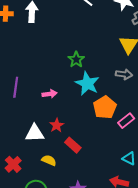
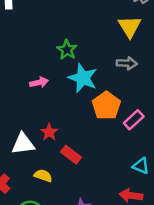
pink arrow: (50, 94) -> (39, 82), moved

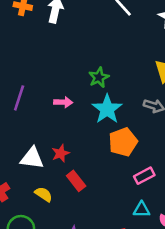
pink rectangle: (134, 120) -> (144, 176), moved
cyan triangle: (141, 166) -> (142, 210), turned -36

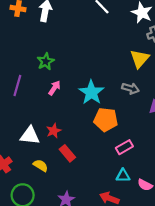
green star: (99, 77) -> (46, 61), moved
pink arrow: (63, 102) -> (55, 88), turned -56
orange pentagon: (123, 142) -> (106, 120), turned 30

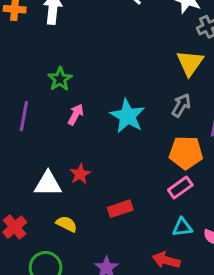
gray arrow: (130, 88) -> (181, 105), turned -70
orange pentagon: (106, 120) -> (186, 153), moved
red rectangle: (67, 153) -> (120, 209), moved, turned -63

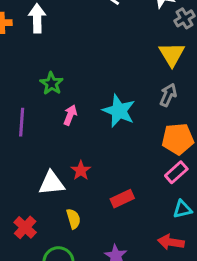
yellow semicircle: (67, 224) -> (73, 219), turned 54

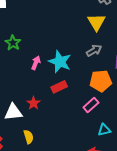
gray arrow: (168, 95) -> (94, 51), turned 35
pink arrow: (70, 115) -> (36, 63), moved
pink rectangle: (176, 172) -> (91, 105), moved
red rectangle: (122, 199) -> (59, 87), moved

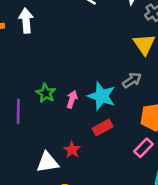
green star: (13, 43) -> (46, 93), moved
gray arrow: (94, 51) -> (132, 80), moved

